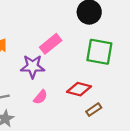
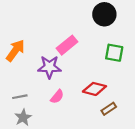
green square: (99, 52) -> (114, 53), size x0.7

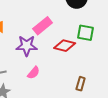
red diamond: (94, 89) -> (65, 46), moved
brown rectangle: (109, 109) -> (81, 84), turned -40

